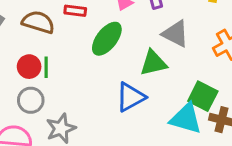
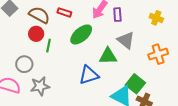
red circle: (29, 67) -> (36, 34), moved
green line: (46, 67) -> (48, 46), moved

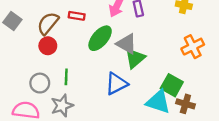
brown semicircle: (39, 15) -> (48, 23), turned -70
gray triangle: (126, 40) -> (126, 44), moved
green line: (48, 46) -> (66, 77), moved
green triangle: (108, 56) -> (135, 58), turned -30

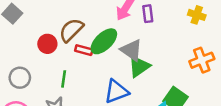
red rectangle: (77, 16) -> (84, 50), moved
brown semicircle: (48, 23) -> (71, 30), moved
gray circle: (40, 83) -> (20, 78), moved

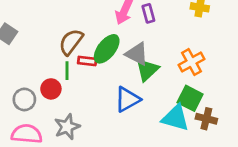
red circle: (47, 44) -> (51, 89), moved
orange cross: (202, 60) -> (192, 62), moved
green line: (64, 79) -> (67, 71), moved

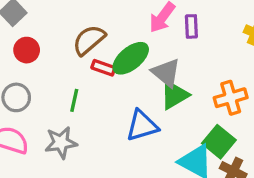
green line: (67, 71) -> (74, 100), moved
red circle: (51, 89) -> (27, 50), moved

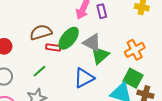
brown semicircle: (89, 40) -> (41, 32), turned 35
green line: (74, 100) -> (39, 71), turned 48

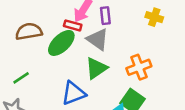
gray triangle: (92, 43) -> (98, 39), moved
red rectangle: (53, 47) -> (73, 25), moved

